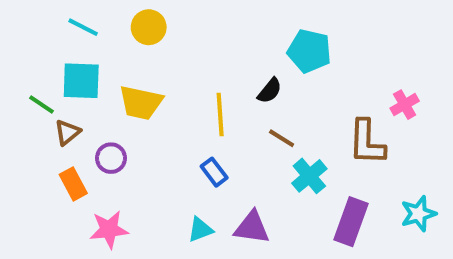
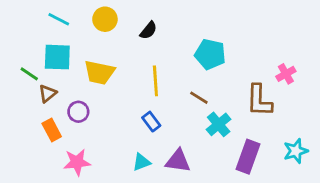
cyan pentagon: (309, 51) -> (210, 54), moved
black semicircle: (270, 91) -> (148, 30), moved

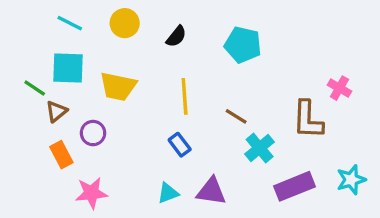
cyan pentagon: (210, 54) -> (243, 45), moved
pink cross: (286, 74) -> (339, 88), turned -30
purple rectangle: (248, 157) -> (295, 186), turned 48

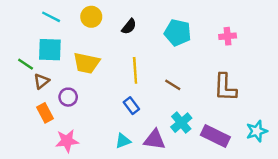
pink cross: (339, 88) -> (228, 36), moved, turned -35
cyan cross: (260, 148) -> (181, 123), moved
purple rectangle: (295, 186) -> (215, 136), turned 48

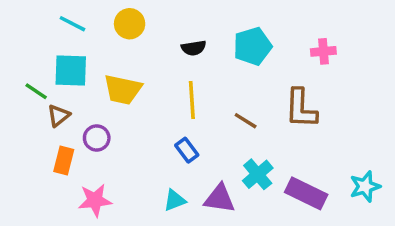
black semicircle: (129, 26) -> (194, 48), moved, turned 42
cyan pentagon: (178, 33) -> (252, 46), turned -30
brown L-shape: (225, 87) -> (301, 109), moved
orange rectangle: (45, 113) -> (64, 160), turned 42

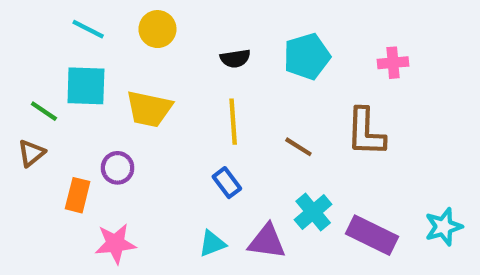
brown triangle: (59, 115) -> (31, 153), moved

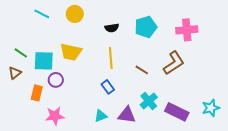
pink cross: (393, 63) -> (187, 30), size x1.5
cyan square: (86, 86) -> (44, 61), moved
brown L-shape: (366, 132) -> (174, 63), turned -125

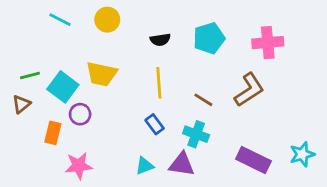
green line: (21, 53) -> (30, 75), turned -48
cyan square: (44, 61) -> (63, 87), turned 35
cyan cross: (149, 101) -> (196, 134), moved, turned -30

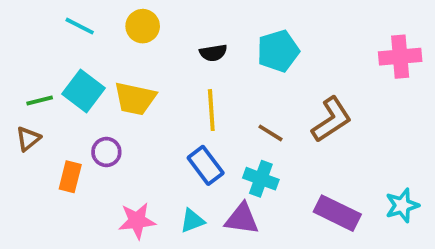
pink cross: (268, 43) -> (400, 57), moved
cyan square: (63, 87) -> (83, 91), moved
blue rectangle: (155, 124) -> (206, 165), size x1.4
pink star: (79, 166) -> (137, 221), moved

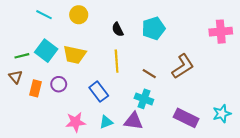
black semicircle: (213, 53) -> (118, 29), turned 72
brown triangle: (28, 139) -> (16, 77), turned -32
blue rectangle: (206, 165) -> (99, 92), moved
orange rectangle: (70, 177) -> (36, 88), moved

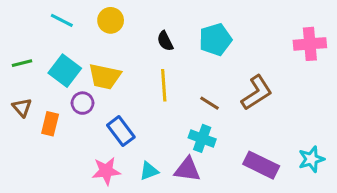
green line: (22, 56) -> (22, 63), moved
purple circle: (59, 84) -> (83, 103), moved
blue rectangle: (99, 92) -> (121, 131), moved

